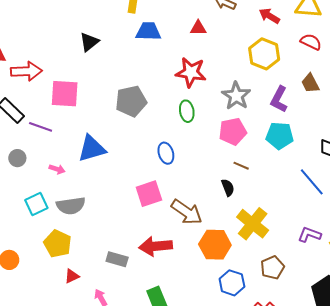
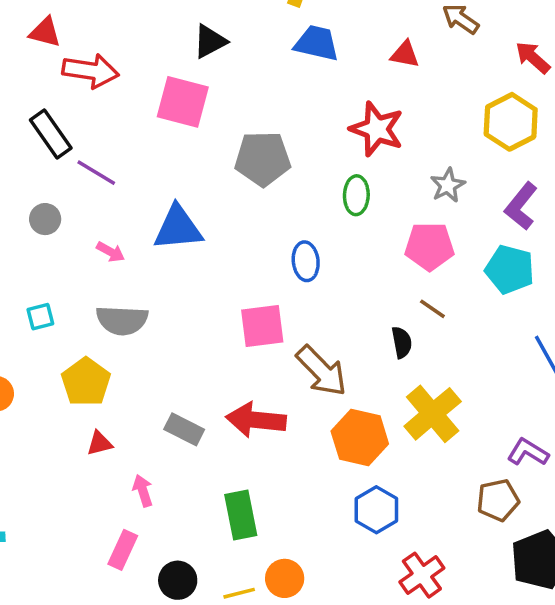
pink square: (65, 94) -> (183, 102), moved
gray star: (236, 96) -> (448, 185), size x0.7
cyan square: (36, 204) -> (40, 317), moved, size x0.7
brown pentagon: (272, 268) -> (498, 500), moved

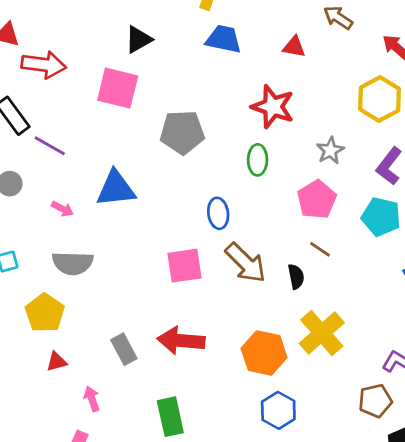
pink pentagon: (429, 246) -> (317, 200), turned -30
brown arrow: (322, 371) -> (246, 263), moved
gray rectangle: (184, 429) -> (124, 349), turned 36

